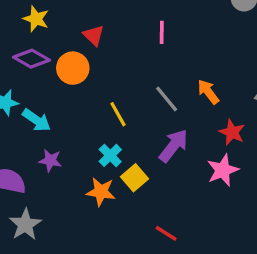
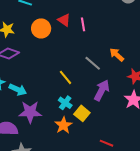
red triangle: (94, 35) -> (64, 20), moved
orange circle: (73, 68) -> (41, 28), moved
purple star: (50, 160) -> (30, 112), size x1.6
orange star: (101, 192) -> (63, 125), turned -30

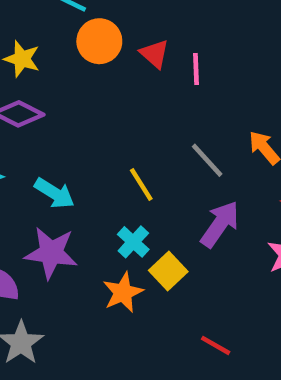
orange circle: (41, 28) -> (99, 41), moved
cyan arrow: (18, 90) -> (54, 193), moved

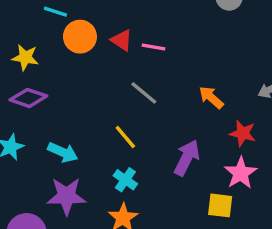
pink line: (196, 69) -> (153, 47), turned -70
gray line: (207, 160) -> (144, 93), moved
yellow square: (168, 271) -> (220, 205), moved, turned -32

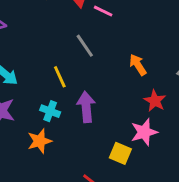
purple arrow: (187, 158) -> (86, 107), moved, turned -48
cyan cross: (125, 180) -> (50, 111), turned -30

